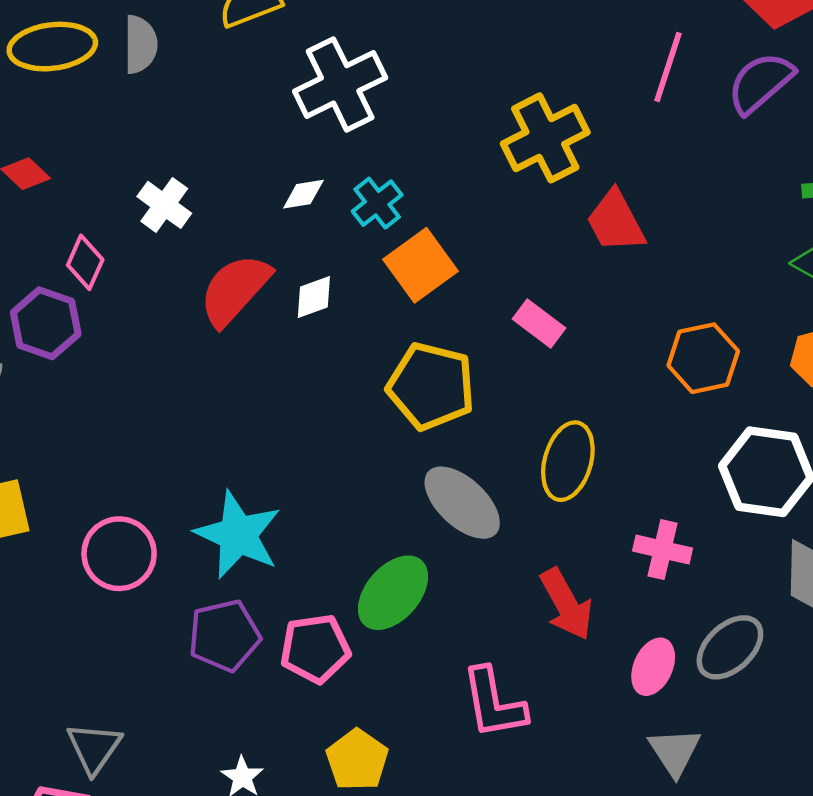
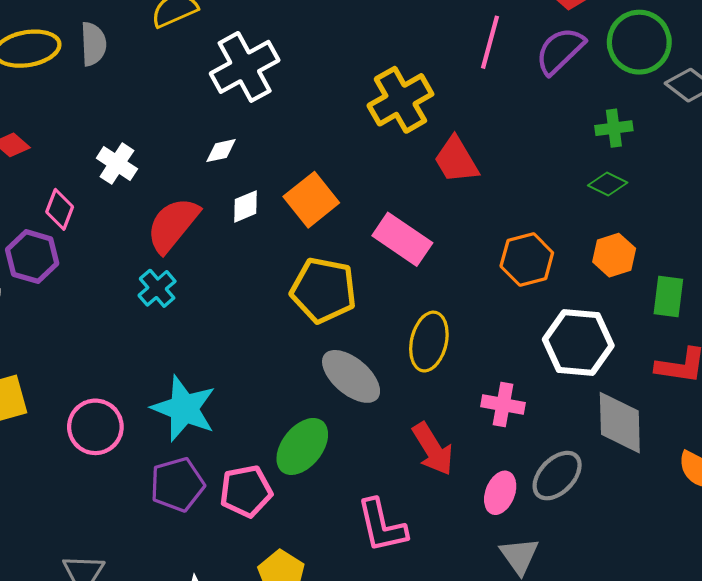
cyan cross: (377, 203) -> (157, 288), moved
white diamond: (314, 297) -> (246, 206), moved
pink rectangle: (539, 324) -> (402, 239), size x1.5

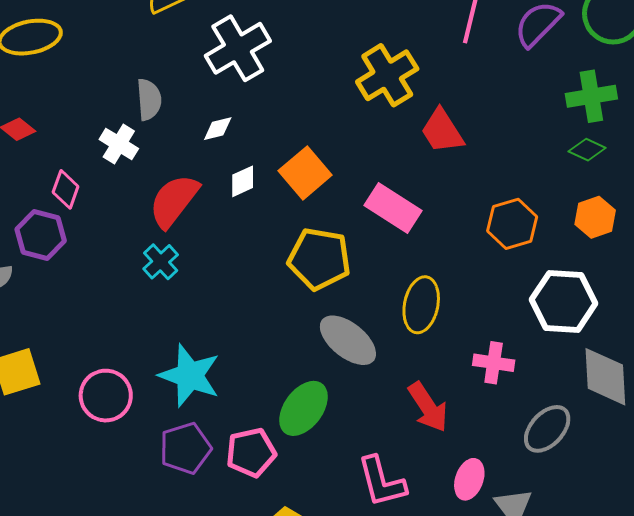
gray semicircle: (93, 44) -> (149, 99), moved
green cross: (614, 128) -> (591, 96), size x1.4
pink ellipse: (500, 493) -> (469, 479), moved

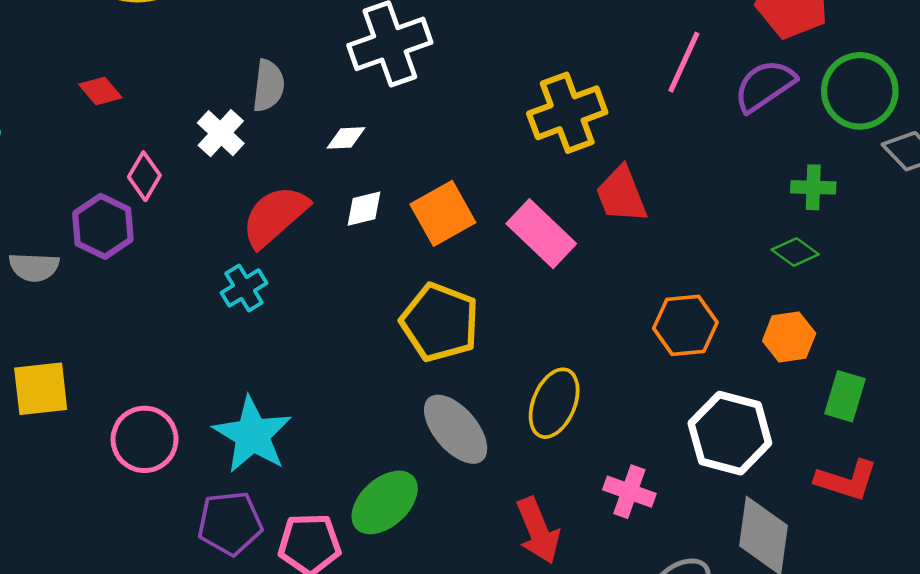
green cross: (591, 96) -> (813, 187), size x0.7
pink rectangle: (393, 208) -> (541, 234), moved

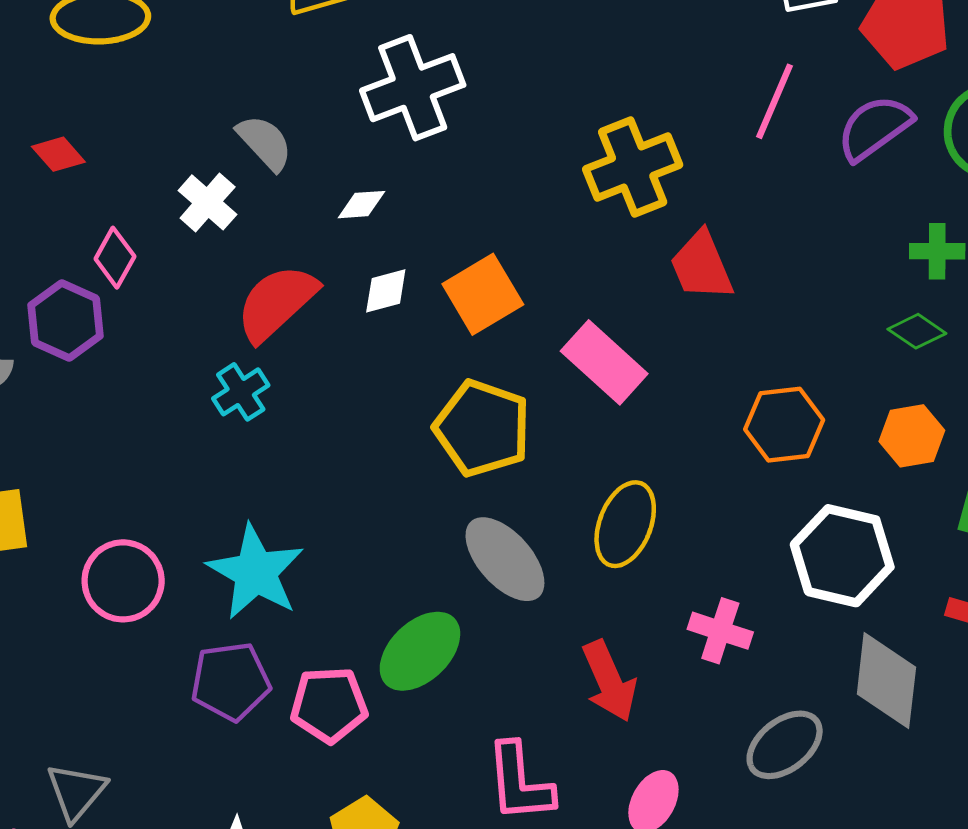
gray semicircle: (268, 86) -> (265, 143), turned -48
pink rectangle: (541, 234) -> (604, 362), moved

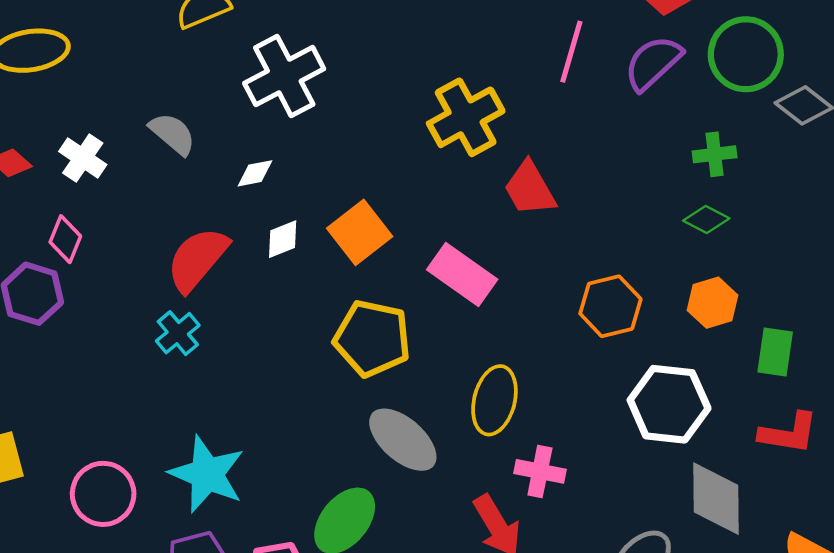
white cross: (208, 202) -> (83, 158), moved
pink cross: (720, 631) -> (540, 471), moved

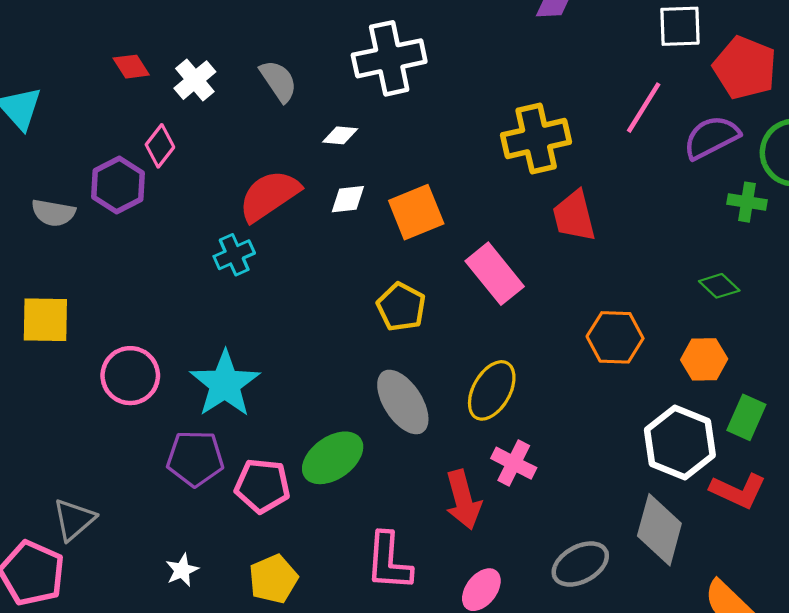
green cross: (715, 154) -> (747, 202), moved
yellow pentagon: (372, 338) -> (401, 307), size x0.7
white hexagon: (669, 404) -> (680, 443), moved

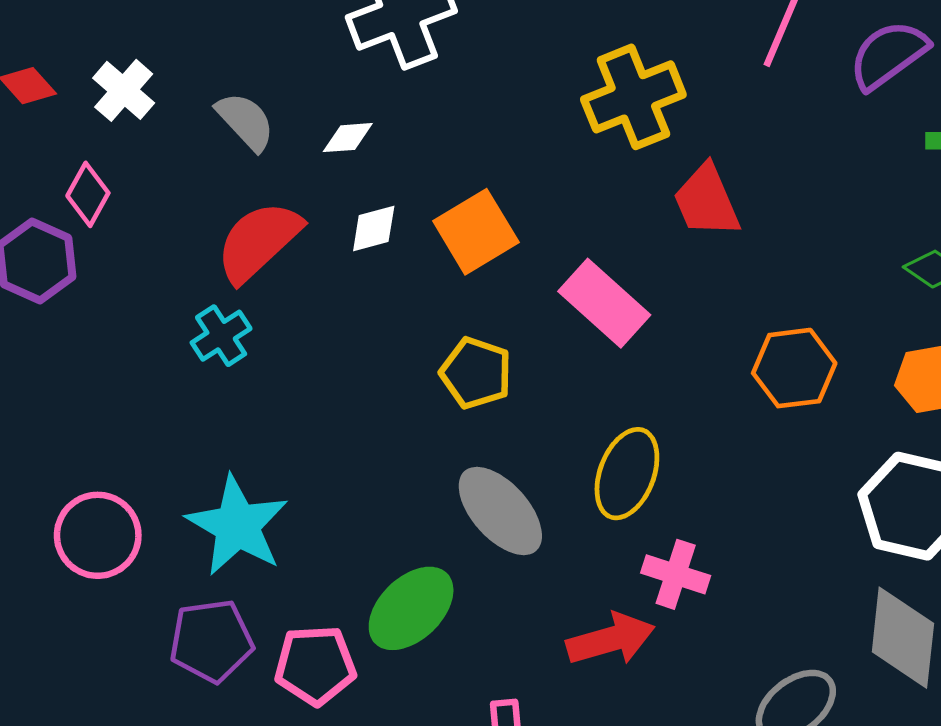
gray semicircle: (278, 81) -> (245, 121), moved
red arrow: (463, 500) -> (611, 639), turned -82

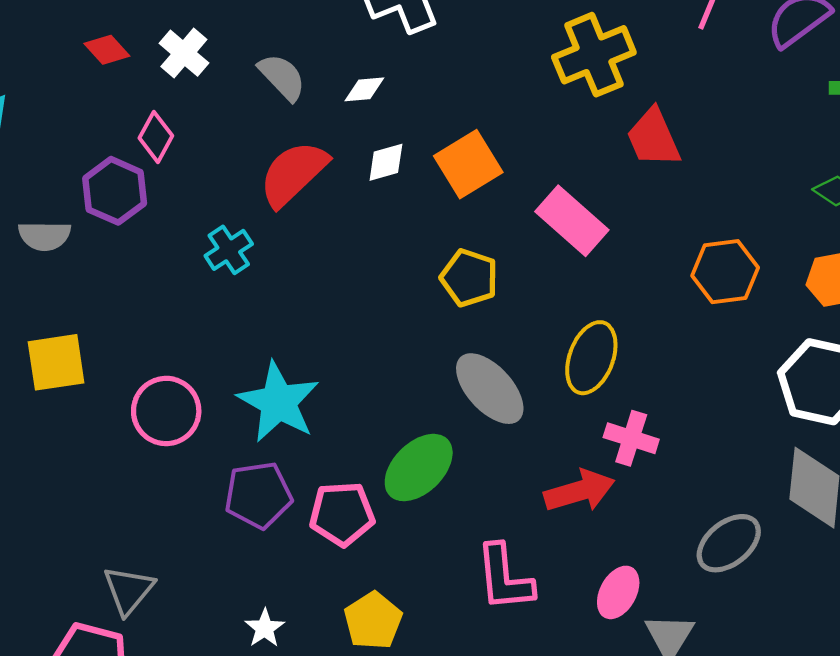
cyan cross: (221, 336) -> (229, 250), moved

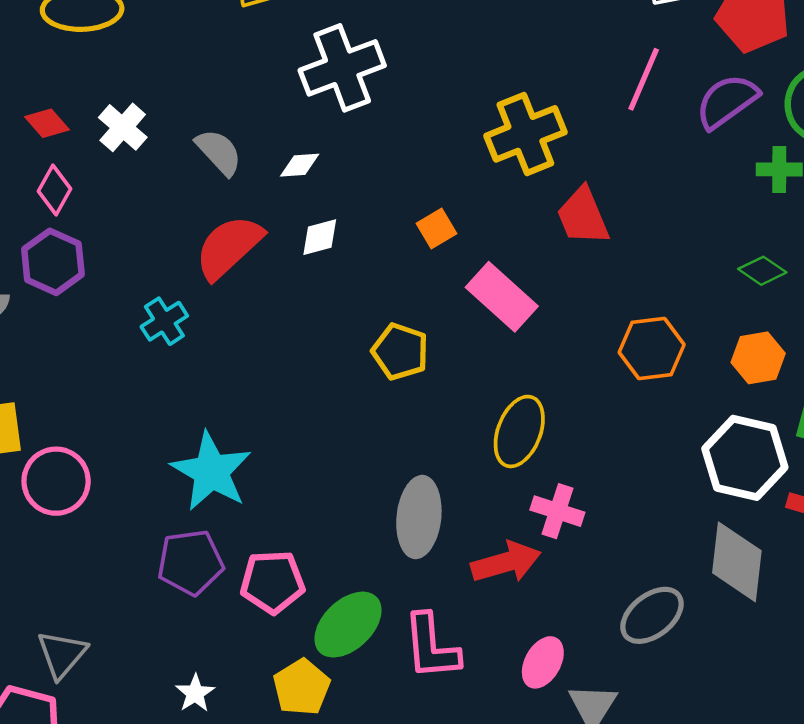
pink diamond: (156, 137) -> (55, 190), moved
orange square: (468, 164) -> (437, 229), moved, size x0.6
gray ellipse: (490, 389) -> (419, 517), moved, turned 48
pink circle: (166, 411) -> (56, 481), moved
green ellipse: (419, 468) -> (348, 625), moved

